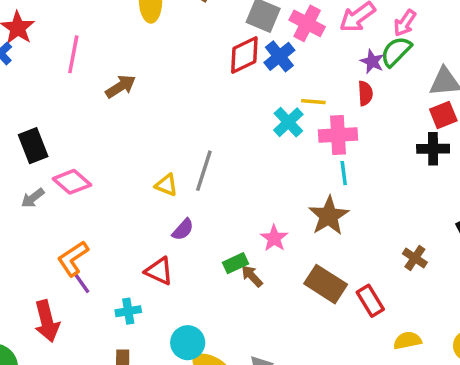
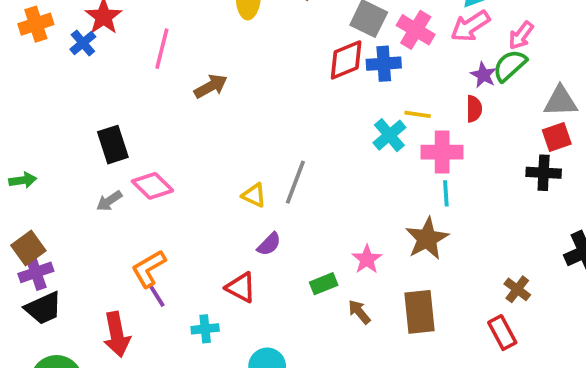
blue cross: (279, 56) -> (384, 64), turned 32
brown arrow: (252, 276) -> (359, 312), moved
brown rectangle: (326, 284) -> (419, 312), turned 48
red rectangle: (370, 301) -> (502, 333), moved

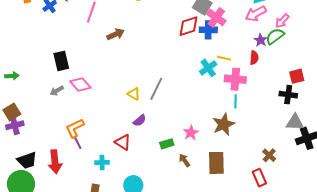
pink cross: (416, 30) -> (216, 17), moved
gray triangle: (561, 101) -> (295, 122), moved
black trapezoid: (43, 308) -> (27, 160), moved

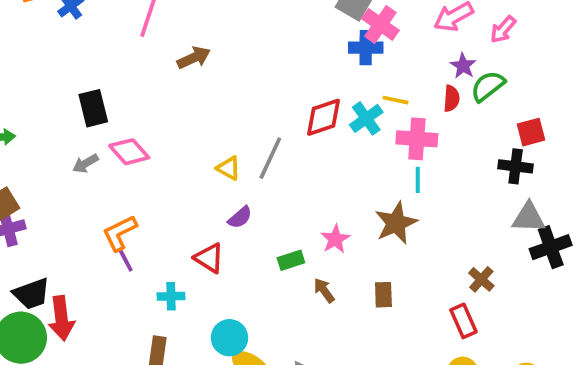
red diamond: (188, 26) -> (323, 117), moved
green semicircle: (275, 36) -> (488, 86), moved
red arrow: (55, 162) -> (61, 318), moved
brown rectangle: (216, 163) -> (383, 295), size x0.6

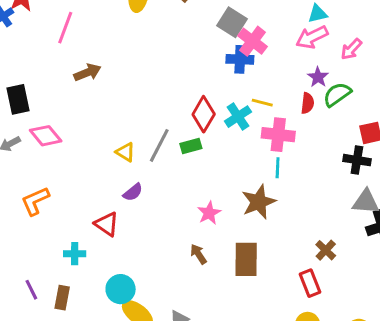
brown arrow: (194, 58) -> (87, 72), moved
red diamond: (323, 117) -> (204, 114), turned -44
purple line: (125, 259) -> (31, 290), moved
green rectangle: (291, 260) -> (191, 146), moved
brown rectangle: (383, 295) -> (246, 259), size x1.6

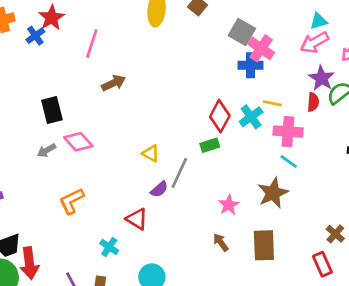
purple star: (318, 77) -> (322, 78), size x1.4
gray line: (159, 145) -> (179, 173), moved
cyan line: (278, 168) -> (289, 161), turned -54
cyan cross: (75, 254) -> (109, 247), turned 36

